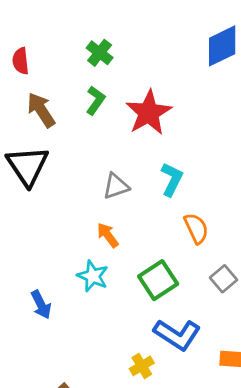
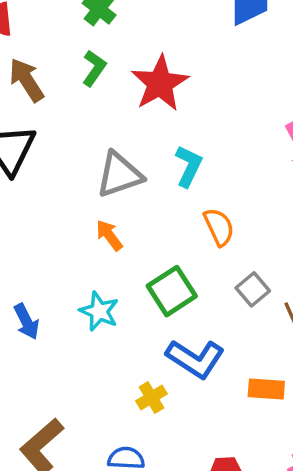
gray triangle: (116, 186) -> (119, 175), size x1.4
cyan star: (93, 276) -> (99, 311), moved

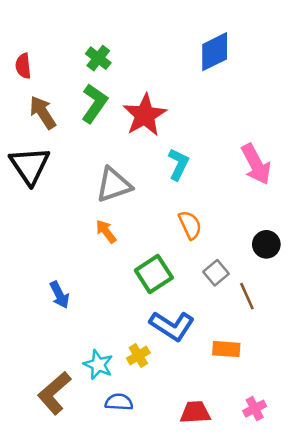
green L-shape: (94, 68) -> (94, 103), size x1.4
cyan L-shape: (189, 166) -> (178, 164), moved
cyan star: (99, 311) -> (98, 365), moved
blue arrow: (26, 321) -> (59, 295), moved

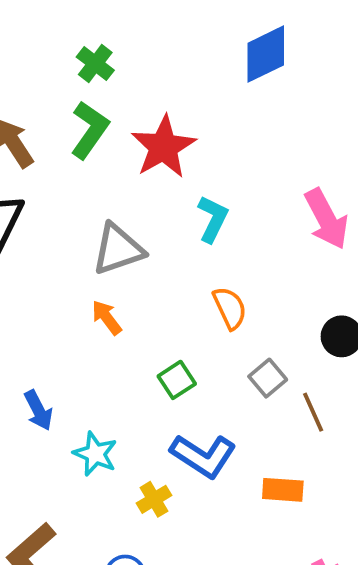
green square: (154, 274) -> (177, 380), size x0.7
cyan star: (98, 365) -> (95, 454), moved

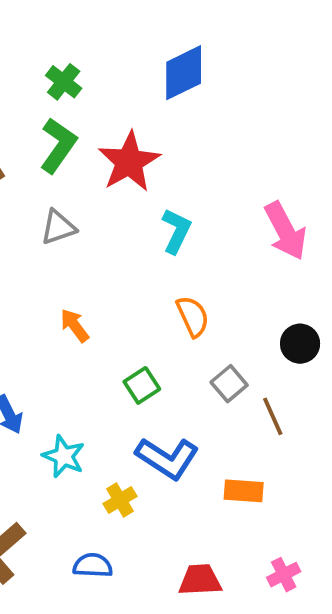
blue diamond: (266, 54) -> (184, 73), moved
gray triangle: (118, 249) -> (58, 227), moved, size x0.7

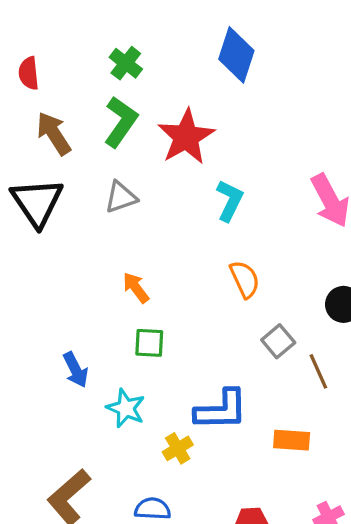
blue diamond: (184, 73) -> (236, 55), turned -46
green square: (142, 385) -> (149, 343), moved, turned 36
blue L-shape: (167, 458) -> (221, 410), turned -34

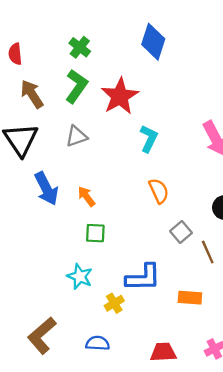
blue arrow: (76, 370) -> (46, 189), moved, size x1.4

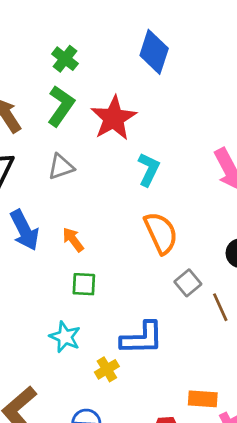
orange semicircle: (159, 191) -> (161, 233), size x1.4
orange rectangle: (190, 298) -> (203, 399), moved

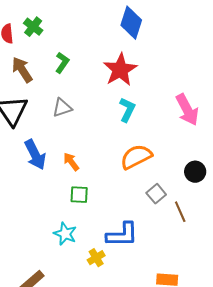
green cross: (65, 59) -> (33, 27), moved
green L-shape: (61, 106) -> (62, 63), size x0.7
red star: (114, 118) -> (120, 70), moved
orange semicircle: (161, 233) -> (136, 157), turned -92

